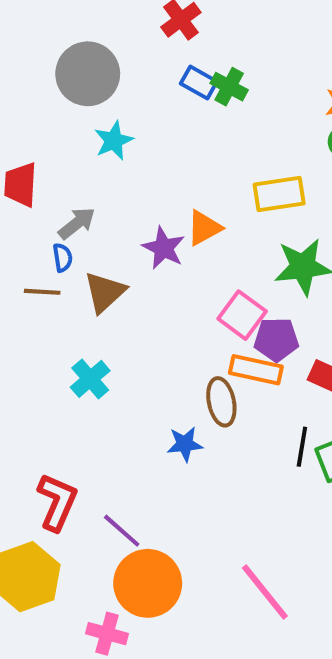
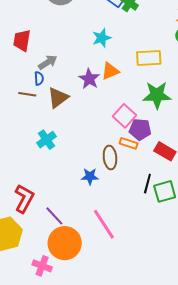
cyan star: (114, 141) -> (102, 38), moved
orange rectangle: (256, 370) -> (129, 143), size x0.7
pink line: (265, 592) -> (104, 224), moved

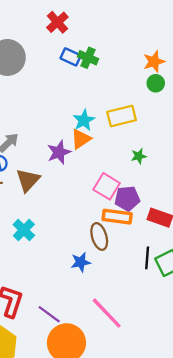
cyan star: (102, 38) -> (84, 120), moved
purple star: (89, 79) -> (59, 152), turned 30
green star: (157, 95) -> (139, 156), size x0.5
orange rectangle: (129, 143) -> (117, 217), size x1.4

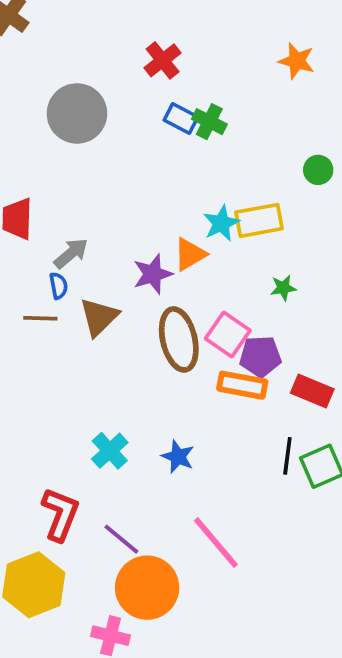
orange star: (154, 62) -> (297, 61), moved, turned 30
cyan star: (84, 120) -> (221, 223), moved
cyan cross: (24, 230) -> (110, 451), moved
brown ellipse: (99, 236) -> (179, 339), moved, size x1.4
blue star: (81, 262) -> (178, 457), turned 30

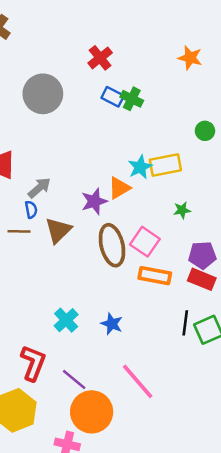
purple pentagon: (260, 356) -> (202, 255), moved

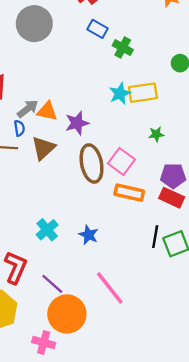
green cross: (132, 99) -> (123, 48), moved
orange triangle: (119, 188) -> (47, 111), moved, turned 40

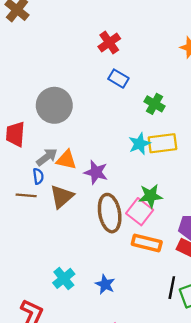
gray circle: (34, 24) -> (54, 105), moved
green cross: (123, 48) -> (155, 104), moved
purple star: (77, 123) -> (96, 172), turned 30
green star: (156, 134) -> (150, 196), moved, size x1.5

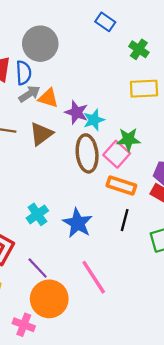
cyan star: (139, 144) -> (94, 120), moved
blue semicircle: (38, 176) -> (24, 73), moved, size x1.5
blue star: (105, 284) -> (78, 223), size x1.5
black line: (172, 288) -> (125, 220), moved

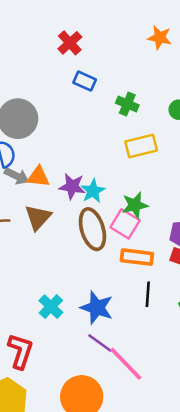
gray arrow: (29, 94) -> (17, 176), turned 70
purple line: (38, 268) -> (100, 343), moved

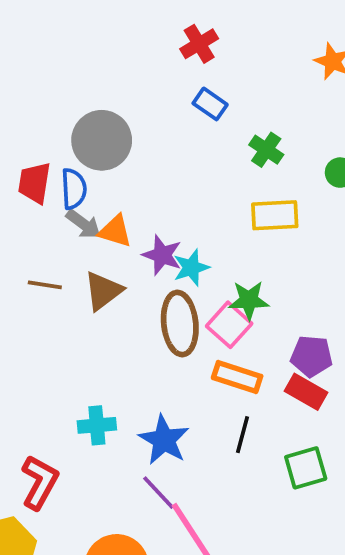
cyan cross: (51, 307) -> (97, 425), turned 30

